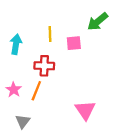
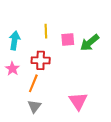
green arrow: (98, 22) -> (90, 43), moved
pink star: (14, 90) -> (12, 69), moved
gray triangle: (23, 121) -> (34, 106), moved

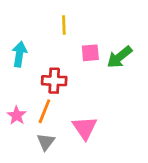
yellow line: (46, 31) -> (64, 25), moved
pink star: (12, 69) -> (17, 115), moved
pink triangle: (78, 101) -> (85, 128), moved

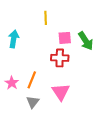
green arrow: (120, 57) -> (86, 41), turned -84
red cross: (54, 81) -> (60, 58), moved

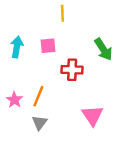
yellow line: (46, 18) -> (62, 13), moved
pink square: (65, 38) -> (48, 46), moved
pink triangle: (61, 92) -> (93, 115), moved

